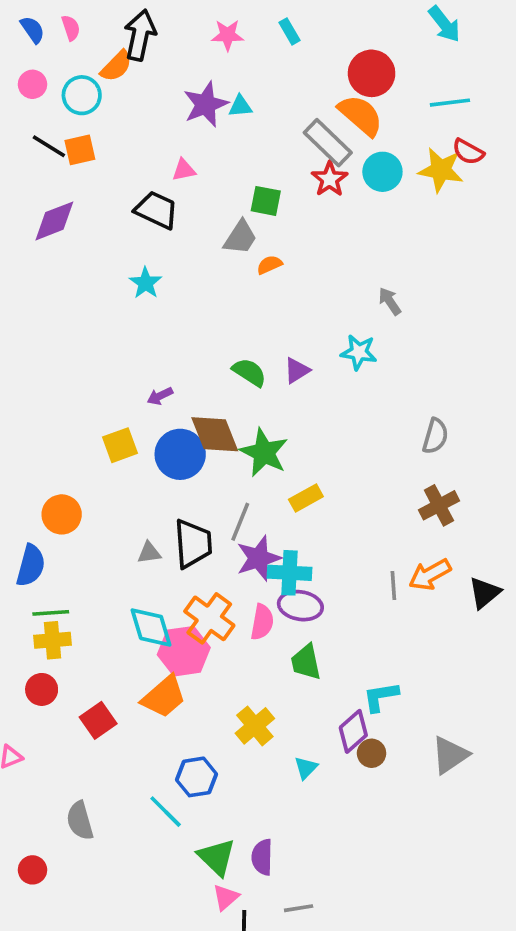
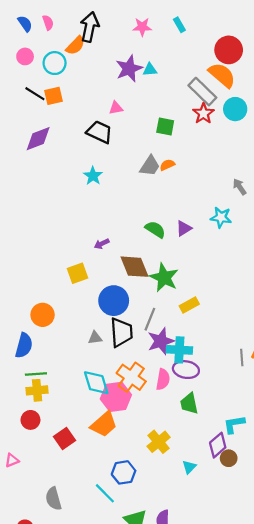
gray trapezoid: (240, 237) -> (150, 166), moved
blue circle: (180, 454) -> (114, 301), moved

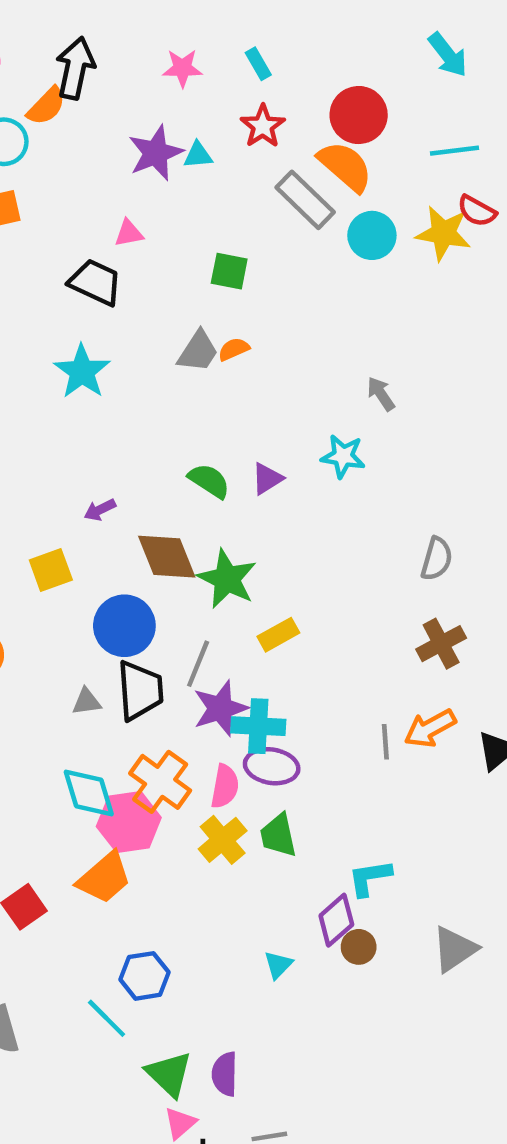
red star: (203, 113) -> (263, 126), moved
cyan star: (93, 176) -> (82, 371), size x1.4
yellow cross: (159, 442) -> (223, 840), moved

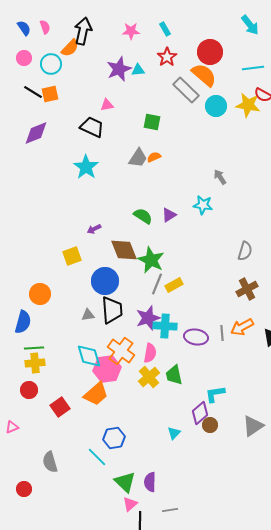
gray line: (198, 664) -> (157, 284), moved
purple ellipse: (272, 766) -> (196, 337), moved

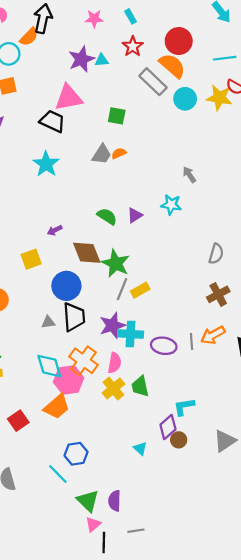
pink triangle: (107, 105) -> (69, 98), size x2.0
cyan triangle: (174, 433) -> (140, 448), turned -32

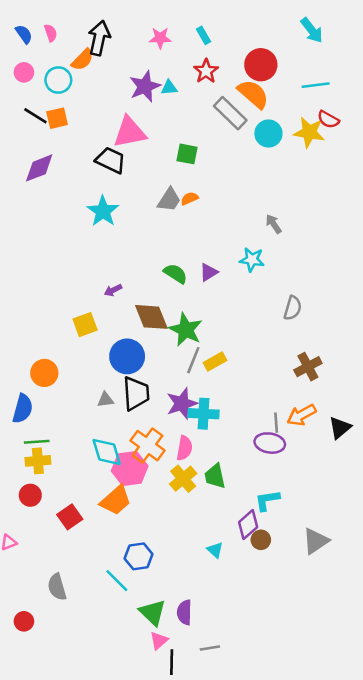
gray semicircle: (216, 254) -> (293, 308), moved
purple ellipse: (164, 346) -> (270, 443), moved

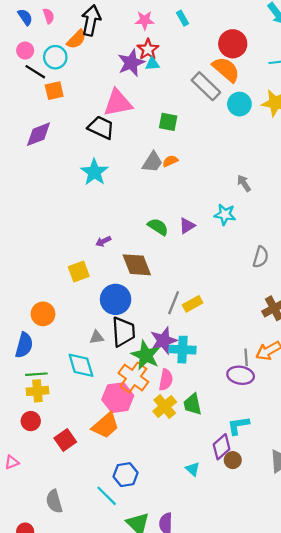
red star: (206, 71) -> (148, 49), moved
black line: (35, 116) -> (35, 72), moved
green star: (186, 330) -> (146, 355), moved
cyan diamond: (107, 452) -> (81, 365), moved

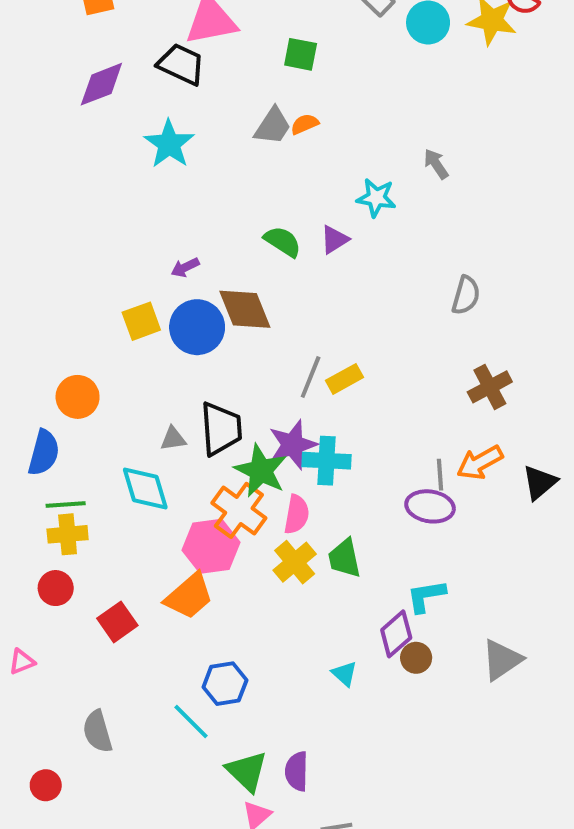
purple diamond: (39, 134) -> (101, 84), moved
cyan star: (225, 215) -> (376, 198), moved
blue circle: (116, 299) -> (197, 327), moved

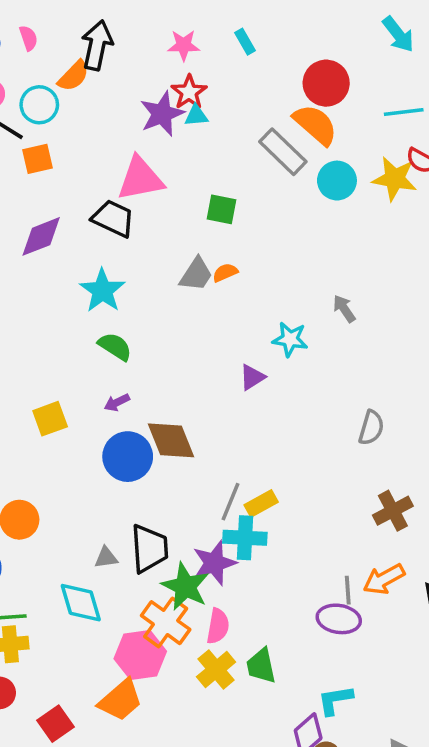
green semicircle: (283, 242) -> (115, 347), moved
yellow square: (141, 321) -> (50, 419), moved
cyan cross: (326, 461) -> (245, 538), moved

